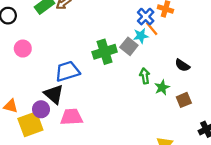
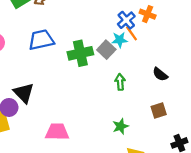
blue trapezoid: (67, 71) -> (41, 40), moved
green star: (162, 87) -> (120, 126), moved
pink trapezoid: (72, 117) -> (57, 132), moved

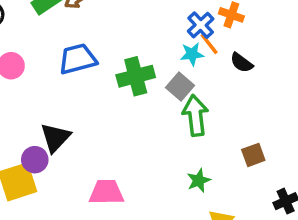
gray square: (106, 50) -> (180, 86), moved
black semicircle: (160, 74) -> (242, 63), moved
green arrow: (120, 82) -> (195, 116), size x1.6
black triangle: (24, 93) -> (55, 137), turned 30

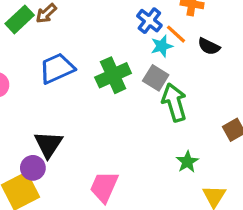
blue cross: (201, 25) -> (149, 21), moved
pink trapezoid: (106, 192) -> (104, 187), turned -56

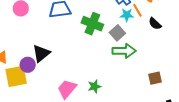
green cross: (113, 75) -> (92, 24), turned 30
green arrow: (174, 102) -> (124, 51), turned 90
green star: (187, 162) -> (94, 86), moved

